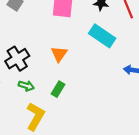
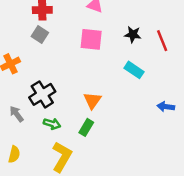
cyan rectangle: (102, 36) -> (134, 70), size x0.7
orange triangle: (59, 54) -> (92, 101), moved

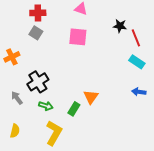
black star: (133, 34) -> (120, 26), moved
cyan rectangle: (134, 70) -> (137, 62), moved
orange triangle: (92, 101) -> (91, 97), moved

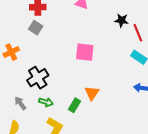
pink square: (78, 37) -> (85, 52), moved
gray arrow: (17, 98) -> (20, 103), moved

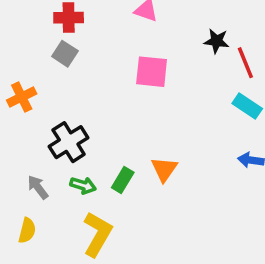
pink square: (85, 52) -> (152, 72), moved
green rectangle: (75, 105) -> (123, 180), moved

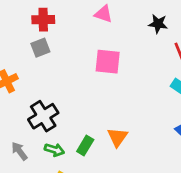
black star: (217, 41) -> (158, 24), moved
gray square: (65, 54) -> (40, 48), turned 36

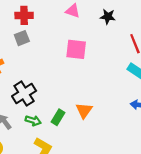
black star: (158, 24) -> (108, 17), moved

